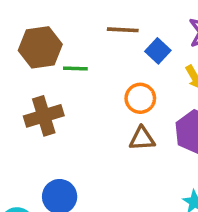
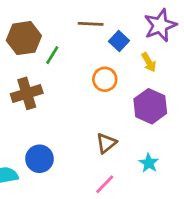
green line: (75, 68) -> (52, 55), turned -60
brown triangle: (142, 139) -> (106, 143), moved, turned -35

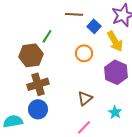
brown hexagon: (24, 38) -> (31, 55), moved
yellow arrow: (149, 62) -> (115, 41), size x1.5
brown cross: (27, 93) -> (38, 84), moved

